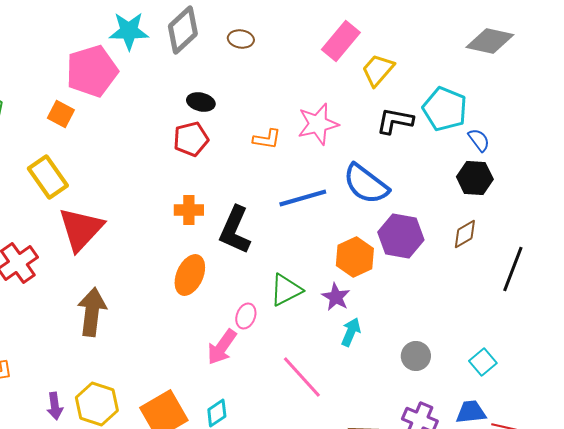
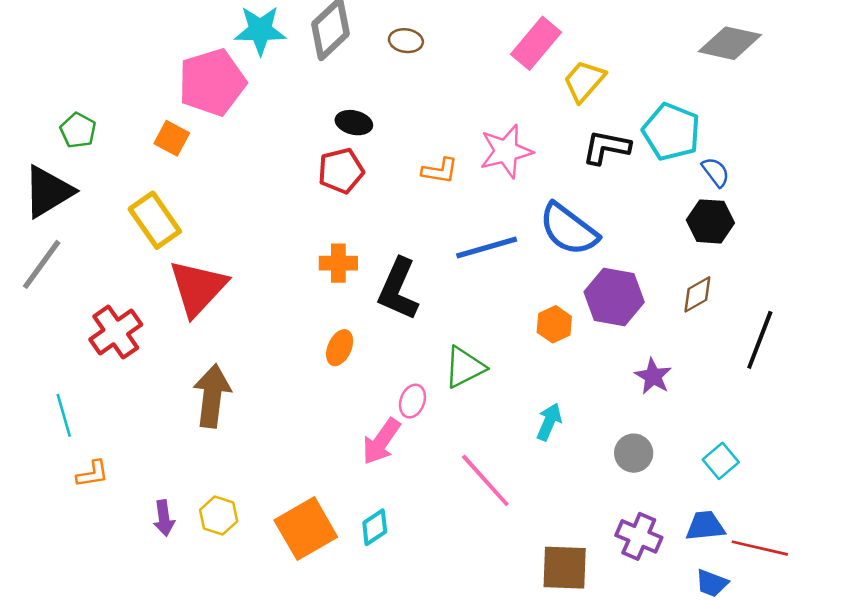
orange hexagon: (355, 257) -> (554, 324), size x0.7
orange ellipse: (190, 275) -> (340, 348), size x0.7
purple star: (336, 297) -> (653, 376), moved
yellow hexagon: (97, 404) -> (219, 516), size x0.7

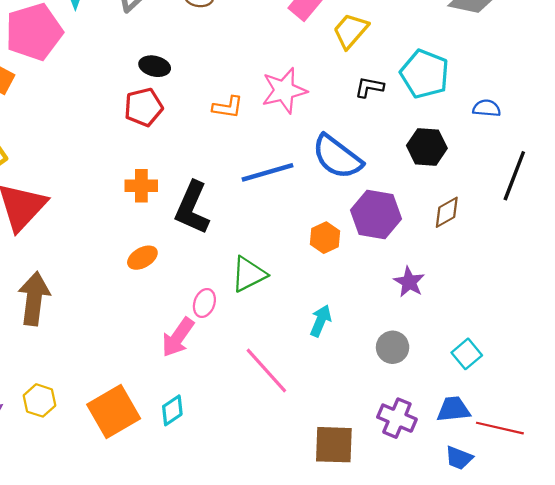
black L-shape: (606, 147) -> (369, 87), size x0.7
blue semicircle: (716, 172) -> (487, 108), moved, turned -48
black hexagon: (710, 221) -> (427, 147), moved
black line: (760, 340) -> (514, 176), moved
orange ellipse: (340, 348) -> (142, 258), turned 36

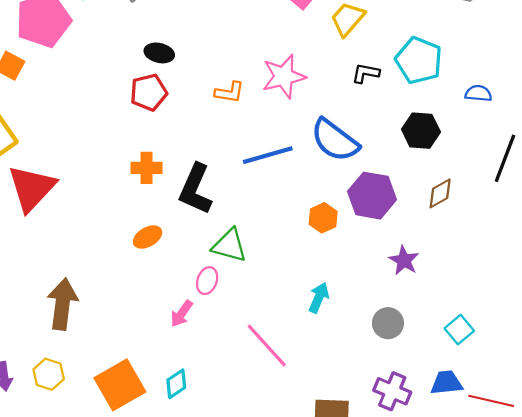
green triangle: (249, 274) -> (229, 246), moved, turned 42
brown arrow: (34, 299) -> (62, 304), moved
pink arrow: (178, 337) -> (182, 314), size x0.7

